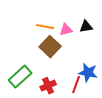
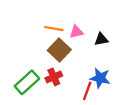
black triangle: (86, 27) -> (101, 39), moved
red cross: (48, 86) -> (54, 77), moved

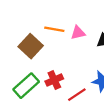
brown square: (59, 50) -> (31, 46), moved
red line: (87, 91) -> (77, 95), moved, turned 36

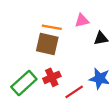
pink triangle: (78, 33) -> (82, 21), moved
brown square: (31, 46) -> (47, 44), moved, turned -30

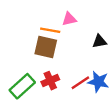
pink triangle: (82, 21) -> (69, 19), moved
red line: (74, 92) -> (80, 83), moved

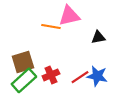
pink triangle: (69, 19) -> (69, 16), size x1.5
brown square: (46, 47) -> (23, 62), moved, turned -30

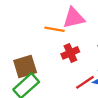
red cross: (51, 75) -> (70, 53), moved

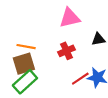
orange line: (54, 29) -> (26, 47), moved

